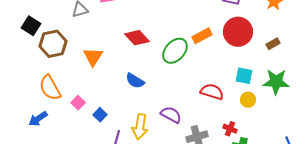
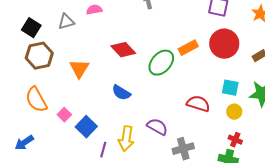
black square: (31, 26) -> (31, 28), moved
blue square: (100, 115) -> (86, 127), size x1.5
blue arrow: (38, 119) -> (24, 143), moved
red cross: (230, 129) -> (235, 140), moved

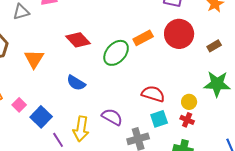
cyan square: (230, 88) -> (159, 119), moved, turned -30
red cross: (235, 140) -> (187, 120), moved
purple line: (103, 150) -> (58, 140), turned -49

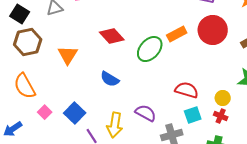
pink square: (19, 105) -> (45, 112), moved

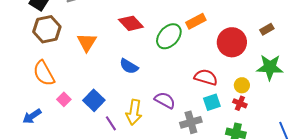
red circle: (213, 30) -> (232, 42), moved

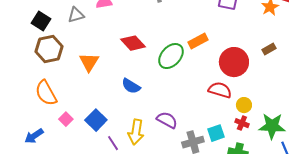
green star: (270, 67) -> (272, 126), moved
red semicircle: (206, 77) -> (220, 90), moved
cyan square: (212, 102) -> (216, 133), moved

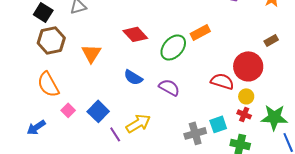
red circle: (234, 62) -> (248, 66), moved
purple semicircle: (167, 120) -> (169, 87), moved
yellow arrow: (136, 132) -> (138, 123), turned -130

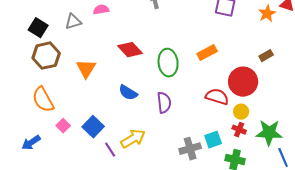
orange rectangle: (200, 32) -> (207, 53), moved
green ellipse: (173, 47) -> (168, 63), turned -48
purple semicircle: (169, 87) -> (164, 103), turned 55

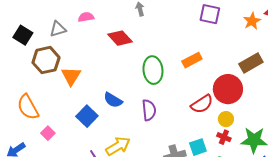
red diamond: (130, 50) -> (120, 38), moved
brown hexagon: (46, 56) -> (46, 60), moved
brown rectangle: (266, 56) -> (251, 63), size x1.6
red semicircle: (217, 97) -> (202, 104), turned 130
blue square: (93, 127) -> (87, 116), moved

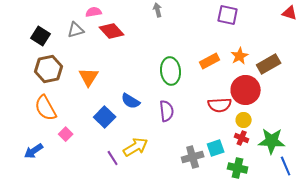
pink semicircle: (86, 17) -> (94, 12), moved
orange star: (252, 21) -> (240, 56), moved
red diamond: (120, 38) -> (112, 31), moved
brown hexagon: (46, 60) -> (49, 69), moved
red semicircle: (202, 104) -> (220, 105), turned 30

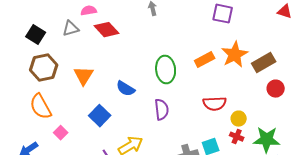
orange star: (240, 56) -> (235, 55), size x1.5
red circle: (246, 90) -> (276, 89), moved, size x0.6
blue semicircle: (131, 101) -> (126, 89), moved

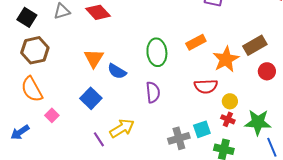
orange star: (235, 55) -> (226, 59), moved
orange triangle: (84, 76) -> (94, 58), moved

